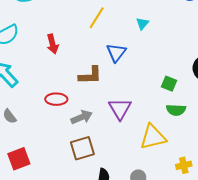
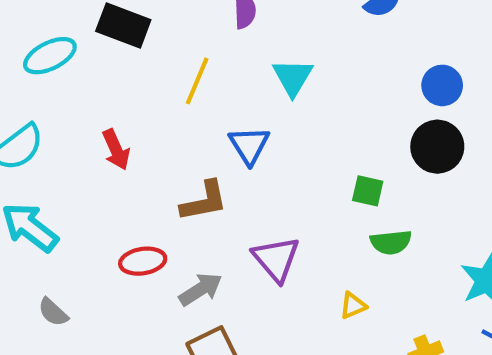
cyan triangle: (142, 24) -> (293, 77), size x1.5
yellow triangle: (153, 137) -> (353, 306), size x0.5

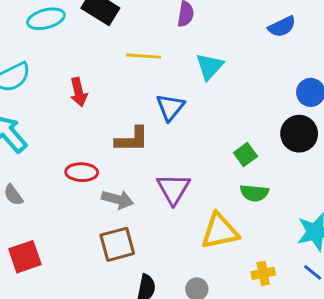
yellow line: (197, 81) -> (143, 56), turned 60
green square: (368, 191) -> (245, 155), turned 30
gray arrow: (201, 289) -> (117, 199), turned 36
yellow triangle: (353, 306) -> (220, 231), size x2.0

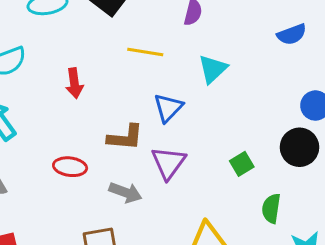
purple triangle: (173, 189) -> (169, 163), moved
green semicircle: (254, 193) -> (271, 208), moved, turned 88
gray arrow: (117, 199) -> (125, 192), moved

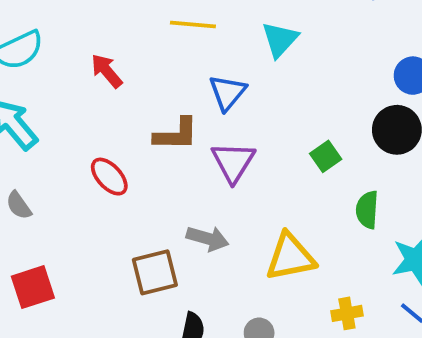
red arrow: (74, 83) -> (107, 71), turned 152
red ellipse: (70, 167) -> (109, 177), turned 44
gray arrow: (125, 192) -> (208, 238), moved

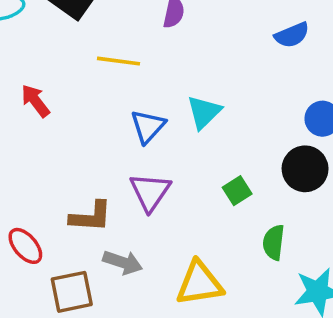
cyan triangle: (280, 39) -> (204, 112), moved
brown L-shape: (176, 134) -> (91, 217), moved
red ellipse: (109, 177) -> (25, 246), moved

